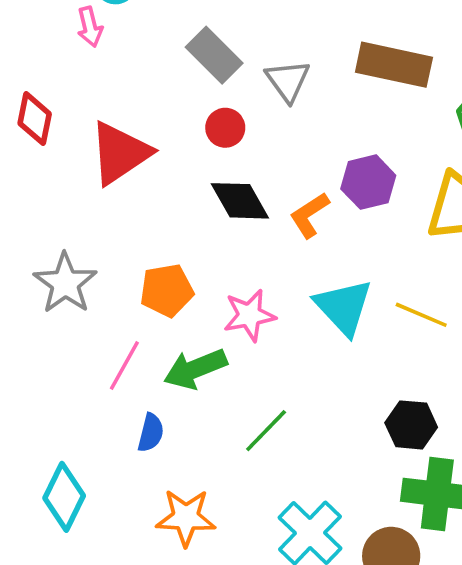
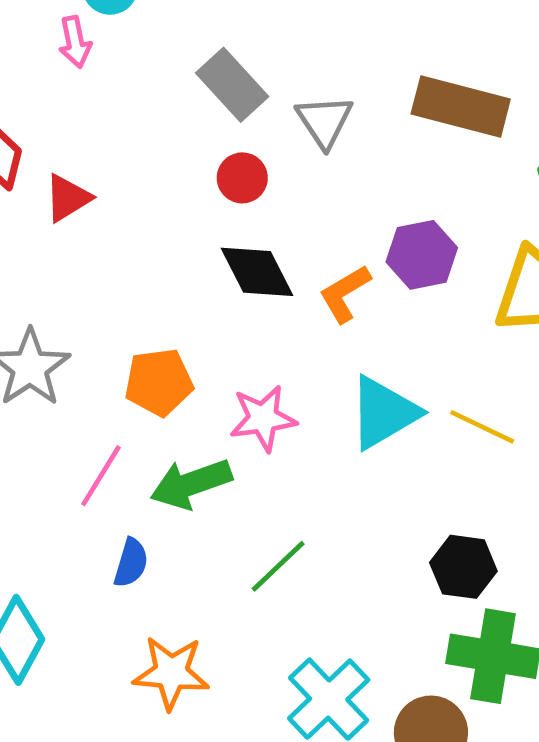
red triangle: (120, 153) -> (68, 198), moved, size x0.6
cyan triangle: (344, 307) -> (384, 413), turned 40

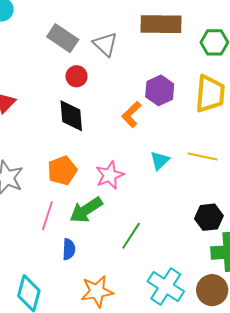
black diamond: (257, 272) -> (71, 116), moved, turned 36
cyan triangle: (384, 413) -> (160, 161), size x0.6

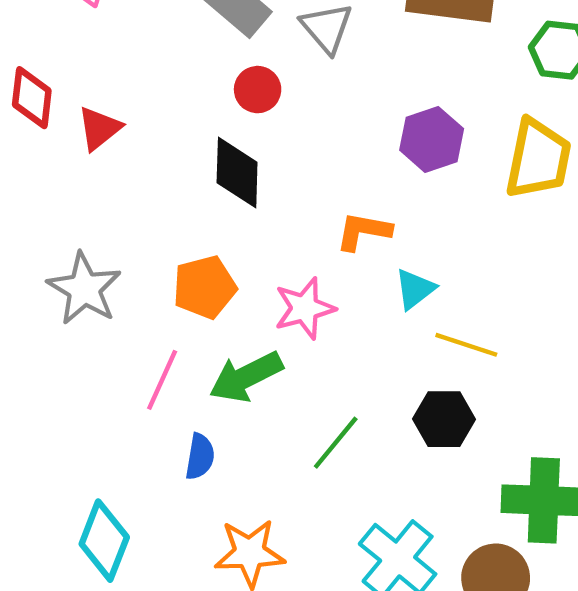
orange L-shape: (131, 114) -> (364, 231), moved, turned 48
yellow line: (203, 156) -> (466, 345), moved
black hexagon: (209, 217) -> (444, 419), moved

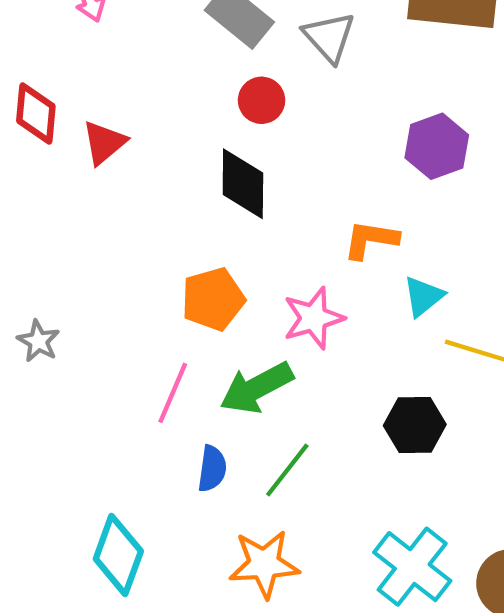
gray star: (84, 289) -> (38, 341), moved, size x0.6
black hexagon: (444, 419) -> (415, 425), moved
green line: (336, 443) -> (287, 470), moved

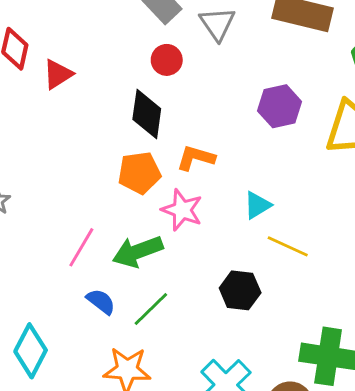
orange L-shape: (371, 240) -> (196, 158), moved
orange pentagon: (213, 299) -> (139, 173), moved
pink star: (314, 318) -> (182, 210), turned 30
blue semicircle: (212, 469) -> (101, 301), turned -68

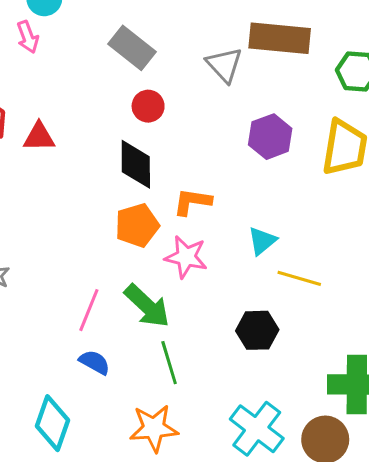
gray triangle: (217, 24) -> (224, 65), moved
red triangle: (58, 74) -> (39, 137), turned 40
green arrow: (138, 251) -> (147, 306), turned -108
blue semicircle: (101, 301) -> (95, 362), moved
green line: (151, 309) -> (169, 363), turned -54

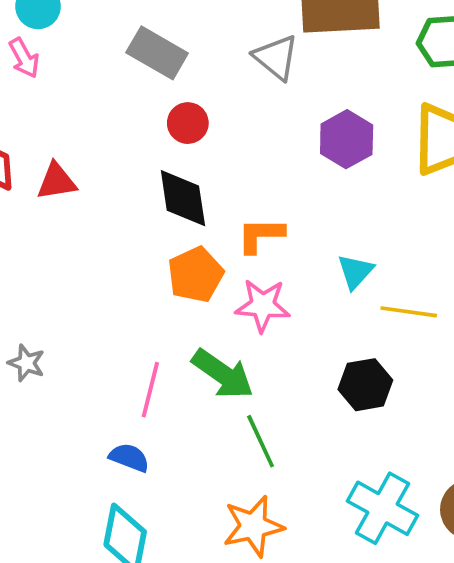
blue semicircle: (95, 362) -> (129, 458), moved

